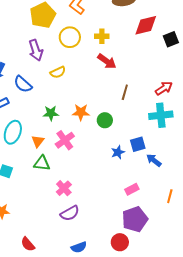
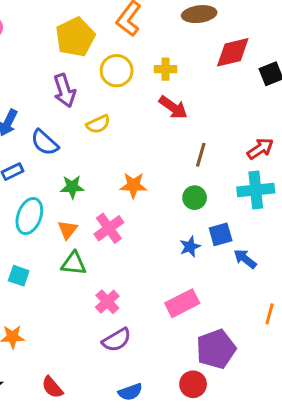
green star: (51, 113) -> (72, 187), moved
green circle: (105, 120) -> (195, 198), moved
pink rectangle: (132, 189) -> (182, 303), moved, size x1.5

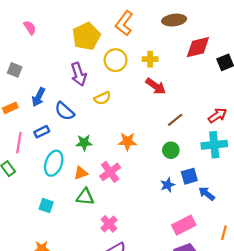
brown line: (201, 155) -> (175, 120), turned 35
orange triangle: (68, 230) -> (81, 173), turned 32
pink rectangle: (182, 303) -> (184, 225), moved

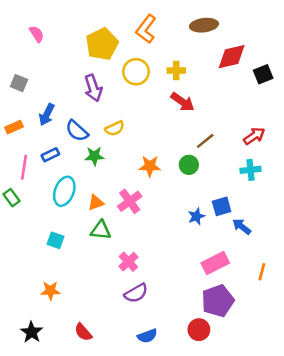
yellow semicircle: (102, 98) -> (115, 128), moved
green star: (84, 143) -> (94, 156), moved
cyan cross: (214, 145) -> (250, 170), size x0.7
green circle: (171, 150) -> (189, 165), moved

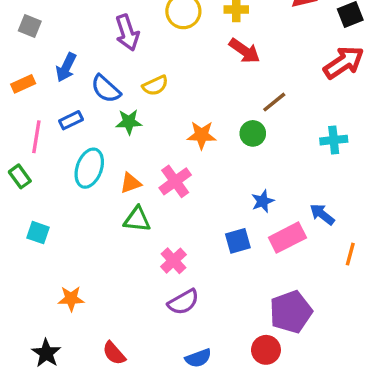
red arrow: (254, 136) -> (344, 62), moved, size x1.4
blue square: (222, 206) -> (238, 241), moved
cyan square: (55, 240) -> (38, 233), moved
pink rectangle: (215, 263) -> (287, 238), moved
orange line: (262, 272) -> (350, 254), moved

